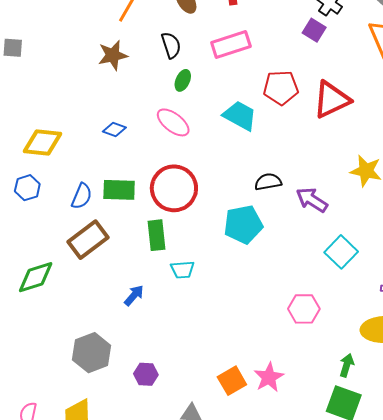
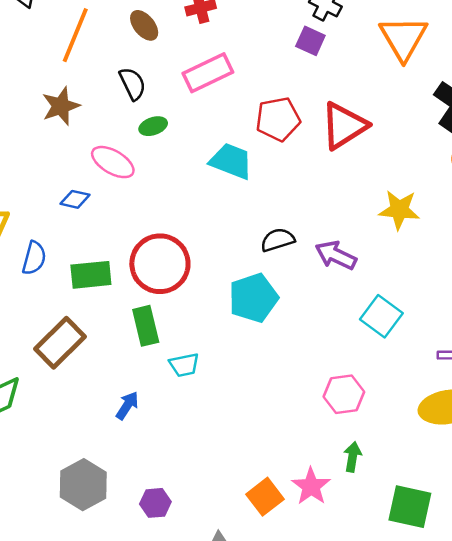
green ellipse: (183, 80) -> (153, 126), turned 55
pink ellipse: (173, 122) -> (113, 162), moved
blue semicircle: (82, 196) -> (34, 258), moved
green arrow: (347, 365) -> (352, 457), moved

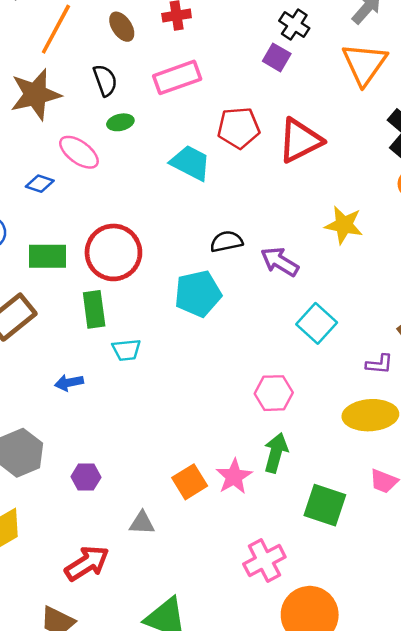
brown star: (61, 106) -> (35, 94), size x1.4
blue arrow: (127, 405) -> (69, 383), turned -140
green arrow: (352, 457) -> (276, 453), size x1.4

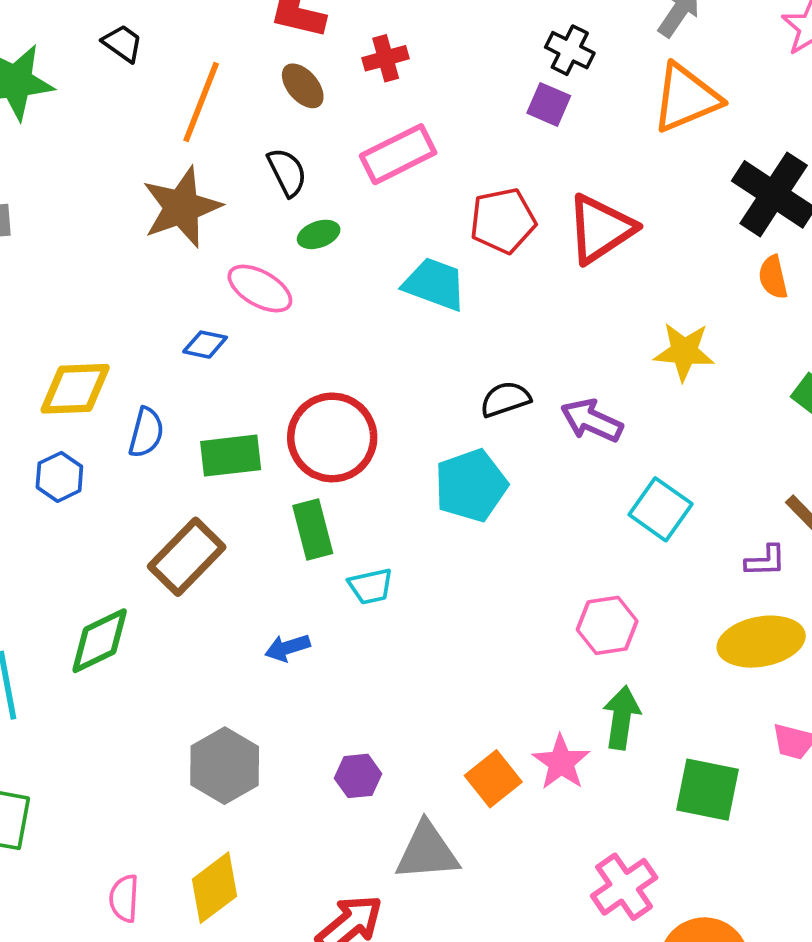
orange triangle: (364, 64) -> (686, 98), turned 39
purple hexagon: (86, 477) -> (358, 776), moved
gray triangle: (142, 523) -> (427, 852), size x1.6

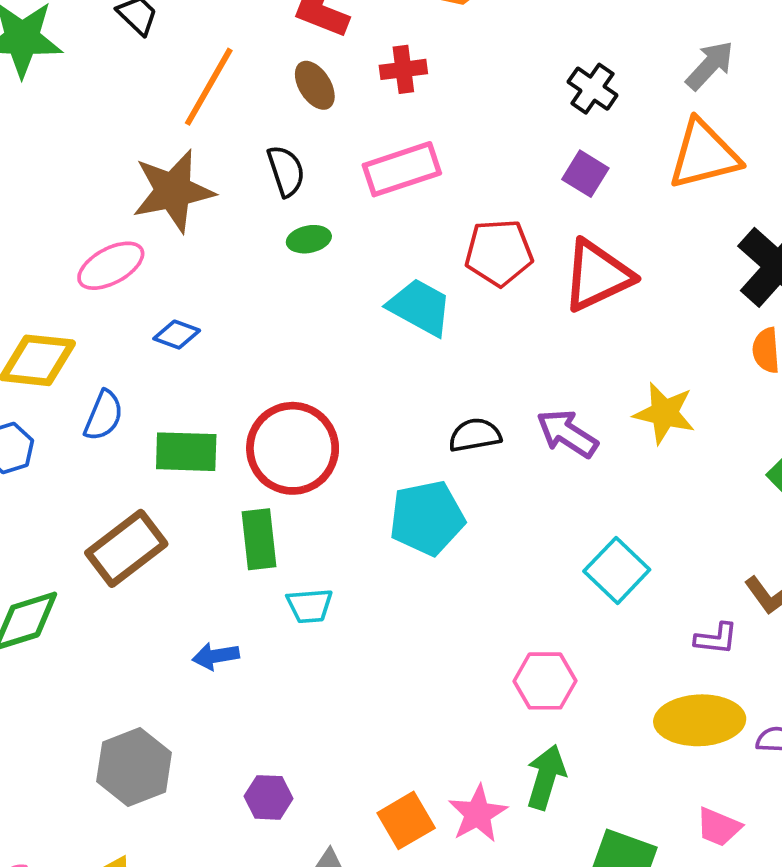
purple square: (549, 104) -> (585, 174), moved
pink ellipse: (260, 289) -> (111, 266), moved, turned -66
purple arrow: (592, 421) -> (567, 434), moved

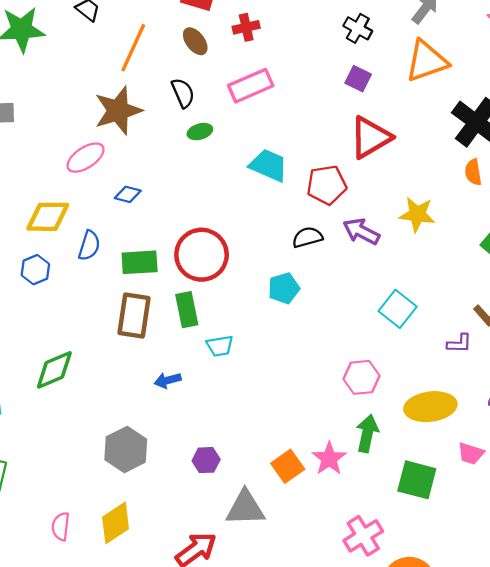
red pentagon: (499, 253) -> (327, 185), moved
cyan pentagon: (427, 518) -> (284, 288), size x0.7
brown rectangle: (126, 548) -> (134, 316), moved, turned -39
yellow ellipse: (700, 720) -> (430, 407), moved

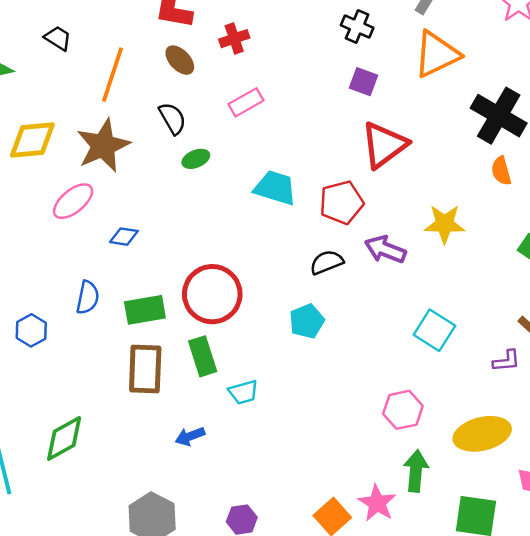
pink rectangle: (251, 86) -> (246, 102), size x0.7
yellow diamond: (48, 217) -> (32, 140), moved

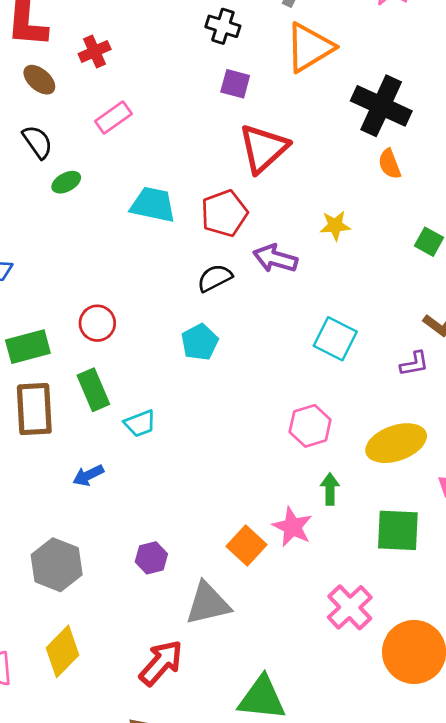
yellow star: (445, 224) -> (335, 226), size x0.7
red circle: (212, 294) -> (97, 323), size x0.6
green arrow: (416, 471) -> (330, 489), size x0.7

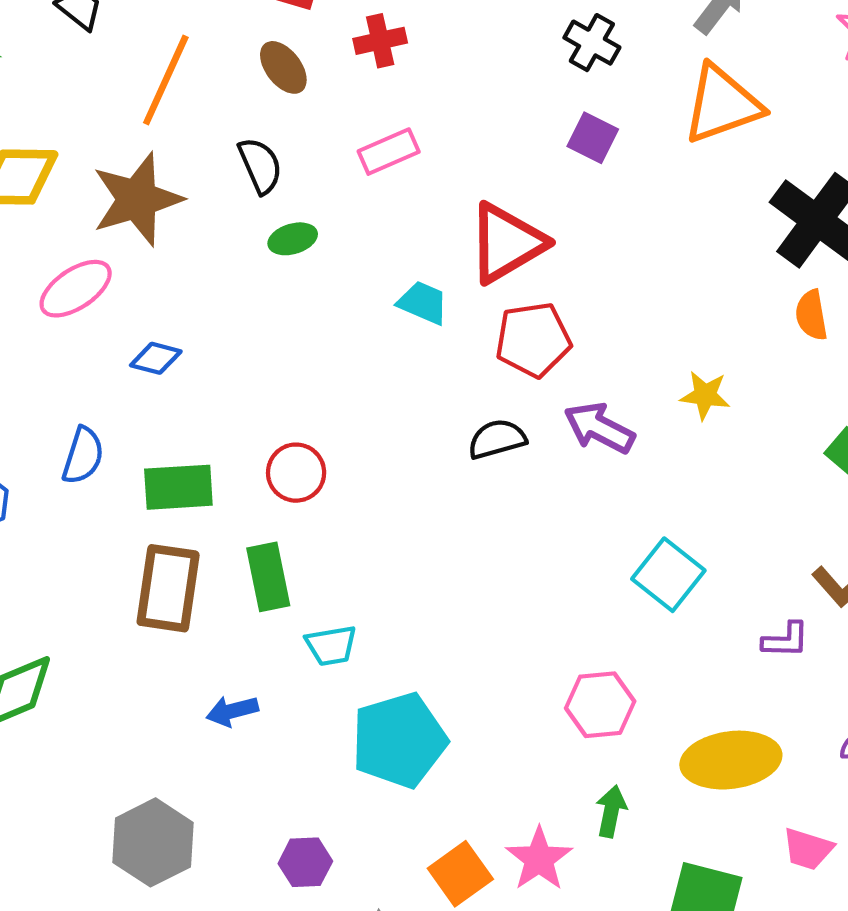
red triangle: (263, 148) -> (506, 243), moved
cyan trapezoid: (153, 205) -> (423, 303), size x0.7
cyan pentagon: (200, 342) -> (399, 740), moved, size x1.6

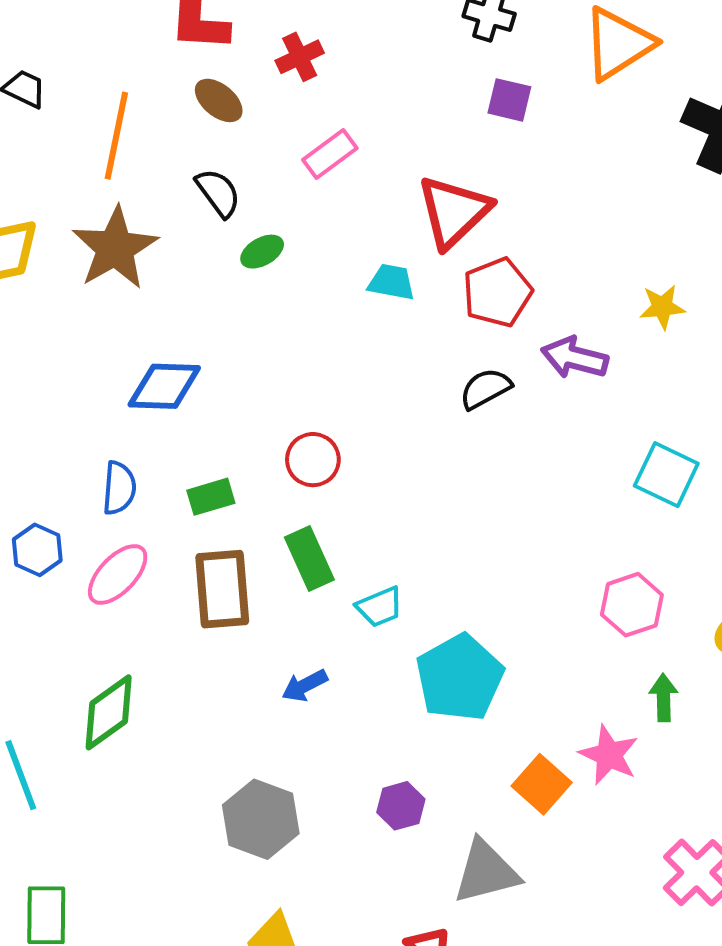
pink ellipse: (76, 289) -> (118, 575), moved
blue diamond: (156, 358) -> (164, 386), size x1.6
green rectangle: (178, 487) -> (211, 497), size x0.7

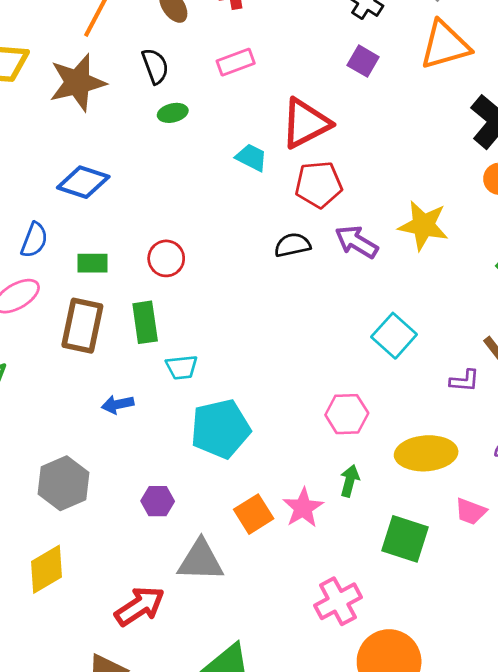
yellow star: (662, 307) -> (423, 225), size x1.6

